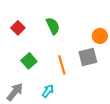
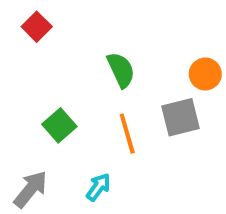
green semicircle: (53, 26) -> (121, 70), moved
red square: (18, 28) -> (37, 27), moved

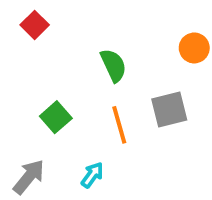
orange circle: (205, 74) -> (194, 48), moved

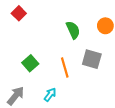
green semicircle: (113, 65) -> (73, 30), moved
gray square: (169, 110) -> (92, 59), turned 30

